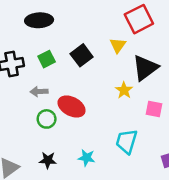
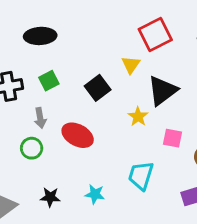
black square: (82, 55) -> (98, 88), moved
gray arrow: (39, 91) -> (40, 118), turned -98
green circle: (47, 119) -> (32, 148), moved

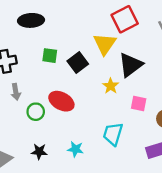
yellow triangle: (131, 65) -> (105, 44), size x1.5
green square: (49, 81) -> (50, 56), moved, turned 35
gray arrow: (40, 118) -> (16, 92), moved
green circle: (32, 148) -> (36, 112), moved

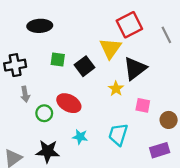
cyan star: (75, 149) -> (80, 137), moved
black star: (39, 151) -> (48, 151), size x1.5

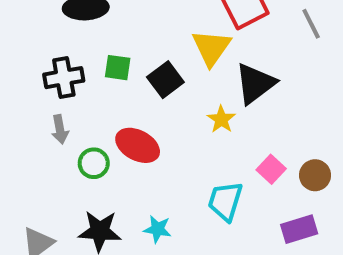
black cross: (15, 65) -> (64, 78), moved
pink square: (143, 105) -> (271, 169), moved, turned 32
cyan star: (80, 137) -> (158, 229), moved

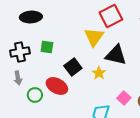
black square: (165, 80) -> (73, 67), moved
black triangle: (255, 84) -> (116, 55), turned 50

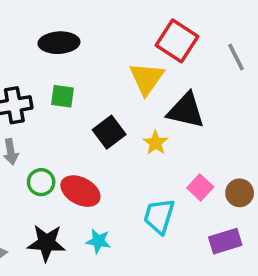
red square: (111, 16) -> (177, 41), turned -30
black ellipse: (31, 17) -> (59, 43), moved
red ellipse: (57, 86) -> (80, 191), moved

